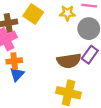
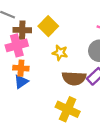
yellow star: (67, 13) -> (60, 53), moved

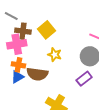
brown semicircle: (74, 78) -> (37, 74), moved

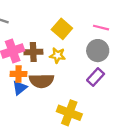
yellow square: (46, 30) -> (62, 29), moved
brown cross: (23, 31) -> (33, 52), moved

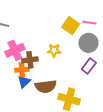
yellow square: (62, 29) -> (71, 26), moved
brown cross: (33, 52) -> (30, 60), moved
brown semicircle: (42, 81) -> (46, 86), moved

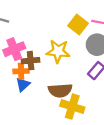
yellow star: (54, 50) -> (58, 51), size x1.5
brown semicircle: (46, 86) -> (60, 90), moved

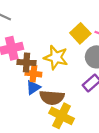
orange cross: (21, 71) -> (33, 74), moved
blue triangle: (23, 85) -> (33, 88), moved

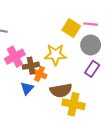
orange cross: (33, 74) -> (39, 74), turned 32
blue triangle: (33, 88) -> (27, 88), moved

